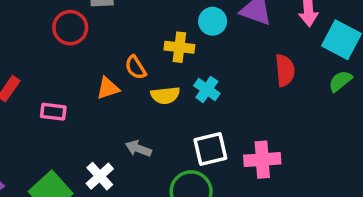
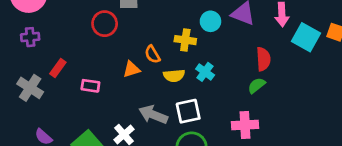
green semicircle: (340, 81) -> (257, 85), moved
gray arrow: (138, 149) -> (153, 115), size x1.5
white square: (210, 149) -> (188, 111), moved

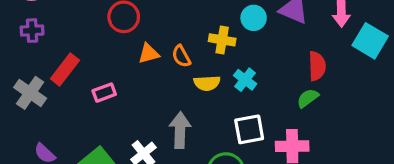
red rectangle: (58, 68) -> (65, 69), size x1.4
orange triangle: (132, 69) -> (149, 53), moved
pink rectangle: (90, 86) -> (104, 93), turned -30
white square: (188, 111) -> (249, 129), moved
gray arrow: (153, 115) -> (180, 130), turned 68

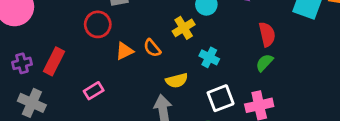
purple cross: (32, 31) -> (22, 63), moved
yellow cross: (222, 40) -> (184, 28), turned -30
red rectangle: (65, 69) -> (54, 61), moved
yellow semicircle: (207, 83) -> (177, 80), moved

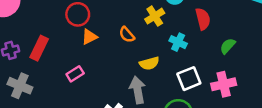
red semicircle: (267, 34) -> (203, 19), moved
orange triangle: (124, 51) -> (89, 37), moved

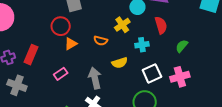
orange semicircle: (127, 35) -> (101, 41), turned -32
cyan cross: (178, 42) -> (142, 45), turned -32
gray arrow: (137, 90) -> (95, 78), moved

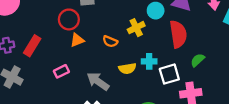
red semicircle: (161, 25) -> (178, 34), size x1.4
cyan cross: (142, 45) -> (149, 61), moved
white square: (152, 73) -> (169, 74), moved
gray arrow: (95, 78) -> (98, 81), turned -50

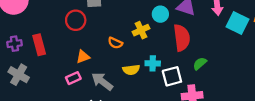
orange triangle: (77, 40) -> (83, 57), moved
red rectangle: (32, 46) -> (39, 45), turned -48
pink rectangle: (61, 71) -> (73, 78), moved

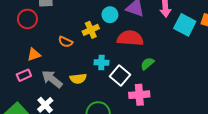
red semicircle: (182, 38) -> (130, 38), turned -80
yellow semicircle: (131, 70) -> (78, 79), moved
white square: (172, 76) -> (120, 75), turned -36

